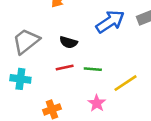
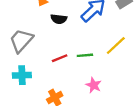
black semicircle: (68, 42) -> (59, 19), moved
yellow line: (126, 83) -> (116, 45), moved

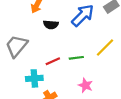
cyan cross: (22, 75) -> (34, 78), moved

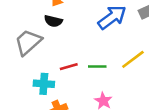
black semicircle: (51, 25) -> (53, 21), moved

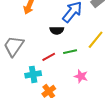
black semicircle: (53, 21) -> (57, 30), moved

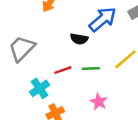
cyan cross: (33, 74) -> (40, 88), turned -35

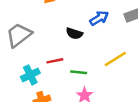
blue arrow: (103, 19) -> (99, 18), size x0.7
green line: (91, 68) -> (79, 72), moved

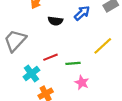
black semicircle: (74, 33) -> (55, 21), moved

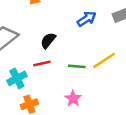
black semicircle: (55, 21) -> (48, 40), moved, turned 112
green line: (73, 63) -> (77, 66), moved

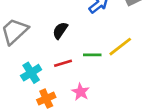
red line: (42, 63) -> (63, 63), moved
pink star: (73, 98) -> (81, 92), moved

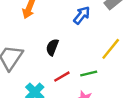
green line: (92, 55) -> (89, 73), moved

